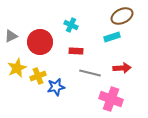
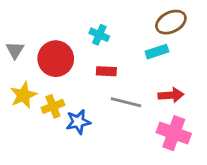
gray triangle: (11, 36) -> (15, 50), turned -32
pink cross: (111, 99) -> (174, 133), moved

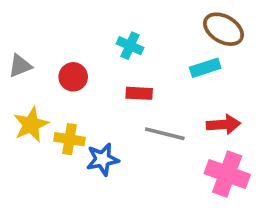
brown ellipse: (171, 22) -> (224, 29), turned 56
gray triangle: (15, 50) -> (20, 66), turned 36
red circle: (56, 59) -> (73, 77), size x0.6
yellow cross: (53, 106) -> (69, 139), turned 30

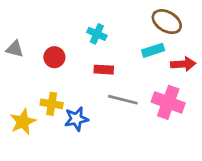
gray triangle: (20, 66) -> (15, 49), turned 36
yellow star: (31, 125) -> (23, 122), moved
red arrow: (224, 125) -> (183, 64), moved
pink cross: (227, 174) -> (168, 102), moved

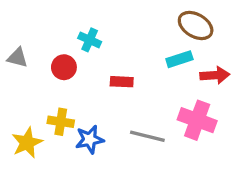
cyan cross: (97, 34) -> (90, 40), moved
gray line: (123, 100) -> (147, 136), moved

